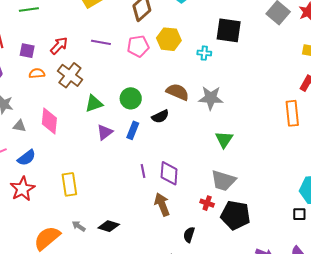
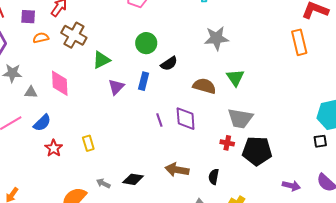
brown semicircle: (178, 92) -> (204, 86), moved
green circle: (131, 98) -> (146, 43), moved
yellow rectangle: (69, 184) -> (88, 143), size x0.7
red star: (22, 189) -> (54, 148), moved, size x0.7
brown arrow: (162, 204) -> (177, 170), moved, turned -50

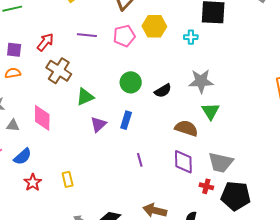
orange semicircle: (41, 38) -> (13, 73), moved
black semicircle: (169, 64) -> (163, 91), moved
green triangle: (235, 78) -> (211, 111), moved
purple diamond: (186, 119) -> (183, 162), moved

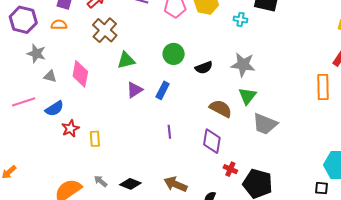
gray trapezoid: (221, 162) -> (265, 124), moved
red star: (33, 182) -> (70, 128), moved

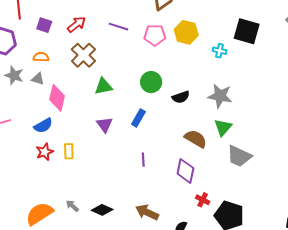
orange semicircle: (59, 25) -> (41, 57), moved
gray triangle: (50, 76) -> (38, 79), moved
purple triangle: (135, 90) -> (105, 125), moved, turned -36
blue semicircle: (54, 109) -> (43, 126), moved
yellow rectangle: (95, 139) -> (69, 151), moved

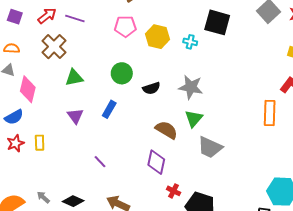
purple line: (118, 27) -> (75, 18), moved
yellow hexagon: (186, 32) -> (158, 37), moved
purple line: (143, 160) -> (100, 162), moved, turned -40

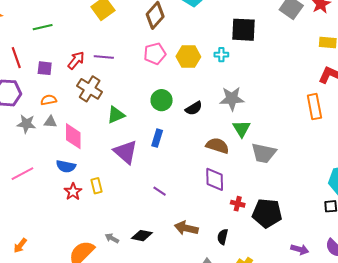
purple triangle: (75, 116) -> (126, 152), size x1.5
blue semicircle: (14, 117) -> (66, 166), turned 54

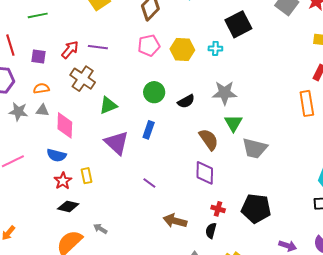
black square: (244, 30) -> (238, 24), turned -32
brown semicircle: (217, 146) -> (209, 139), turned 35
red cross: (238, 204) -> (218, 209), moved
black diamond: (142, 236) -> (68, 206), moved

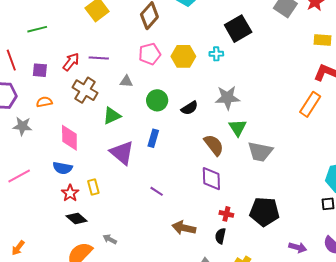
orange rectangle: (307, 103) -> (310, 104), turned 45
gray triangle: (42, 110) -> (126, 81), moved
black diamond: (68, 206) -> (77, 219), turned 30

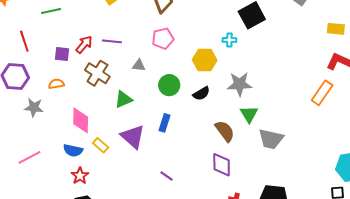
yellow hexagon: (183, 56) -> (205, 60), moved
purple square: (40, 70) -> (62, 54), moved
yellow rectangle: (93, 187) -> (101, 145), moved, turned -35

